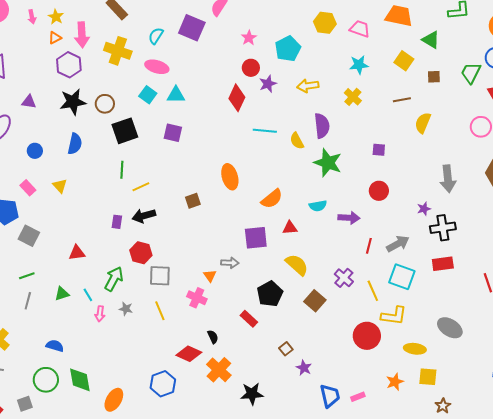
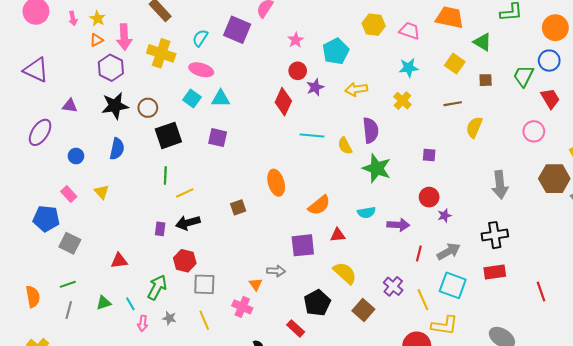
purple star: (424, 209) -> (444, 216), moved

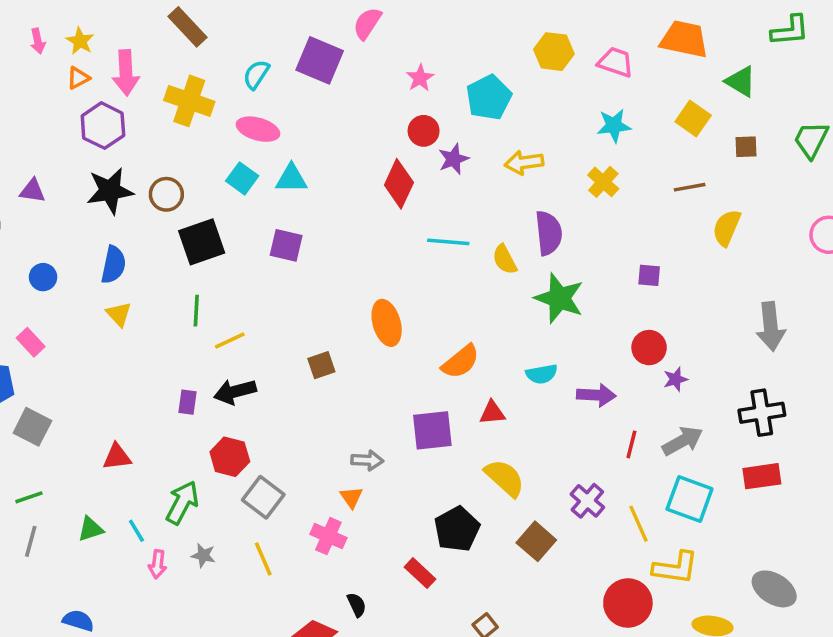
yellow triangle: (102, 192) -> (119, 314), moved
gray arrow: (276, 271) -> (367, 460), moved
gray square: (204, 284) -> (263, 497), turned 35

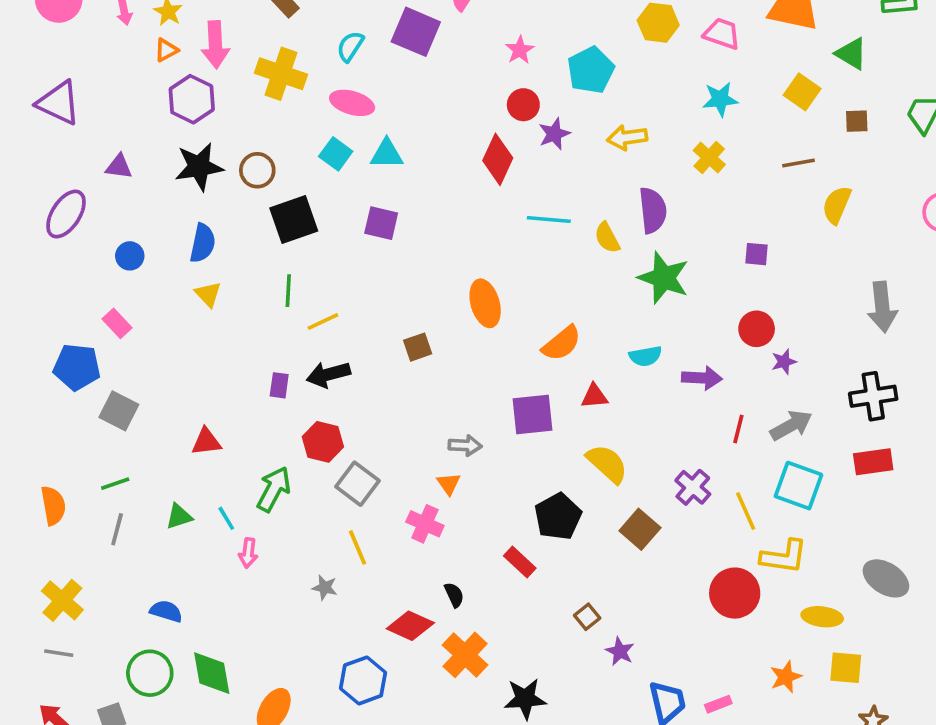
gray star: (203, 555) -> (325, 588), moved

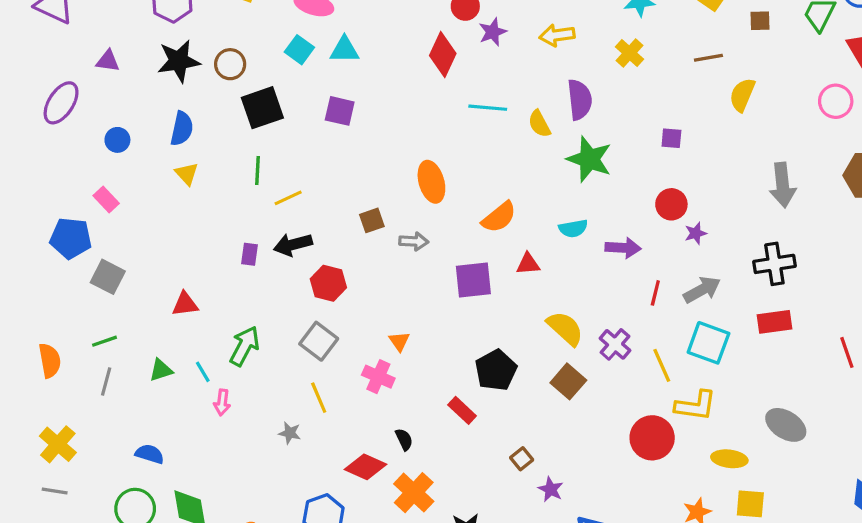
red hexagon: (323, 442) -> (328, 283), moved
gray arrow: (465, 445) -> (414, 241), moved
yellow semicircle: (607, 464) -> (565, 328), moved

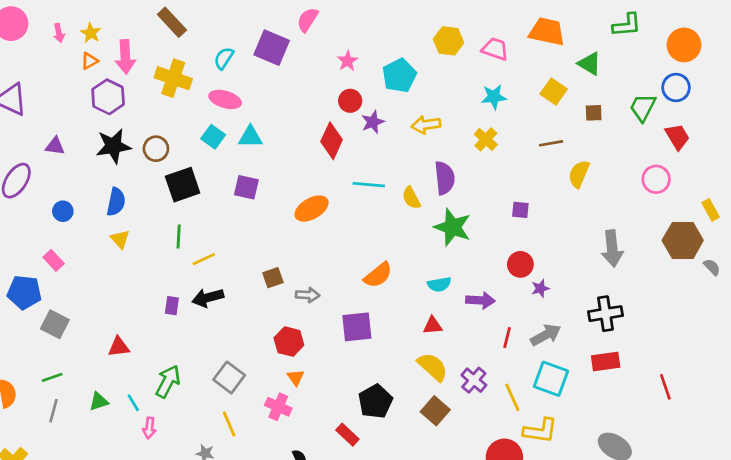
orange ellipse: (431, 182) -> (312, 209), moved, turned 76
red triangle: (528, 264) -> (433, 326), moved
red hexagon: (328, 283) -> (289, 342), moved

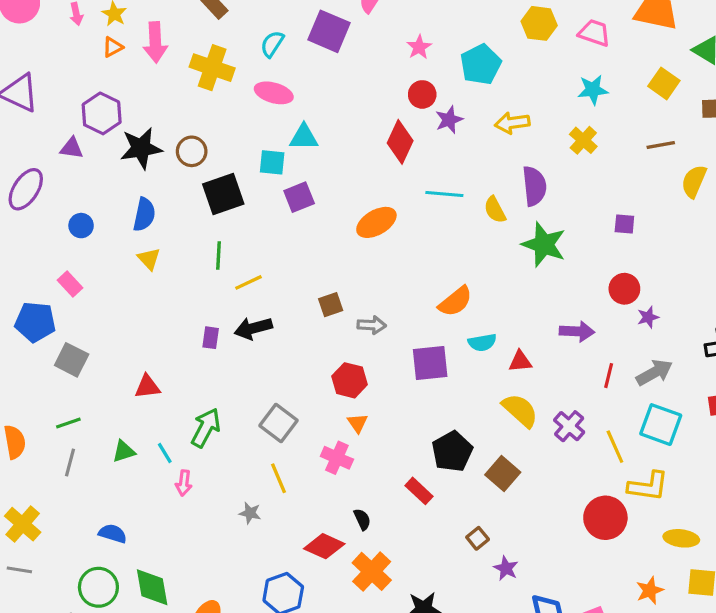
purple hexagon: (108, 97) -> (102, 113), moved
cyan square: (213, 137) -> (272, 162), moved, turned -30
purple square: (246, 187) -> (299, 197), turned -35
cyan semicircle: (439, 284) -> (482, 342), moved
brown square: (435, 411) -> (503, 474), moved

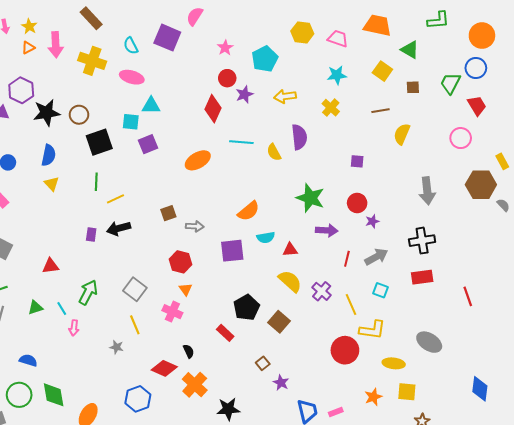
cyan semicircle: (272, 44) -> (131, 46), turned -60
green star: (544, 245) -> (310, 198), moved
cyan square: (661, 425) -> (380, 290), size x0.6

